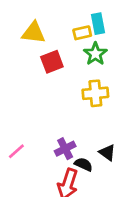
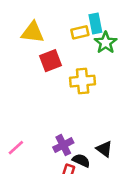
green star: (95, 54) -> (106, 43), moved
yellow cross: (95, 93) -> (83, 81), moved

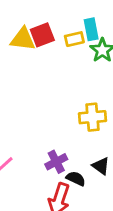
red square: (51, 61) -> (42, 35), moved
yellow cross: (83, 81) -> (93, 117), moved

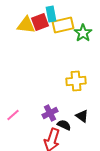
cyan rectangle: (91, 29) -> (51, 14), moved
yellow rectangle: (74, 39) -> (63, 25), size x1.5

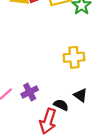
purple cross: (50, 113) -> (30, 92), moved

